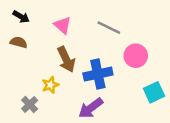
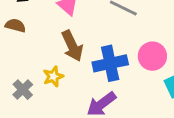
pink circle: (136, 56) -> (152, 56), moved
gray cross: (30, 105) -> (23, 90), moved

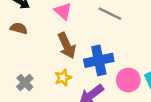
pink circle: (152, 56) -> (128, 80), moved
yellow star: (53, 76) -> (63, 78), moved

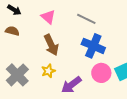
blue cross: (99, 60) -> (93, 46), moved, turned 35
gray cross: (25, 83) -> (17, 75), size x1.6

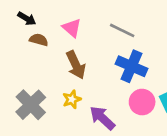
brown semicircle: (12, 31) -> (39, 40), moved
purple arrow: (71, 85) -> (102, 118), turned 80

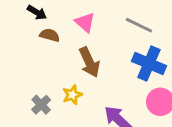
yellow star: (72, 99) -> (72, 95), moved
gray cross: (31, 105) -> (41, 105), size x0.6

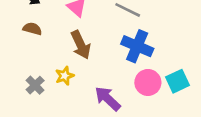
brown semicircle: (50, 35) -> (32, 29), moved

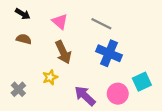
pink circle: (148, 82) -> (118, 94), moved
gray cross: (35, 85) -> (18, 89), moved

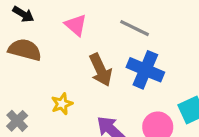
brown semicircle: (24, 39) -> (25, 50), size x1.5
brown arrow: (63, 52) -> (101, 70), moved

